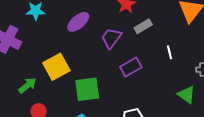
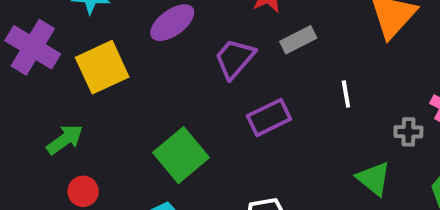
yellow square: (56, 67) -> (102, 67), moved
green square: (87, 89) -> (181, 155), turned -36

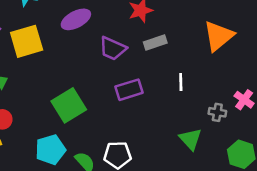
purple trapezoid: (235, 59) -> (113, 49), turned -116

